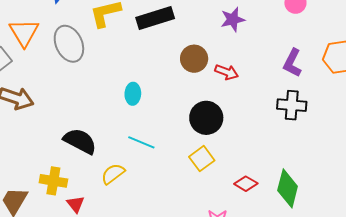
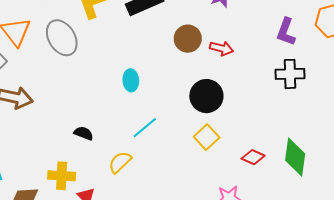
black semicircle: (80, 141) -> (84, 133), size x0.6
cyan line: (141, 142) -> (145, 128), turned -56

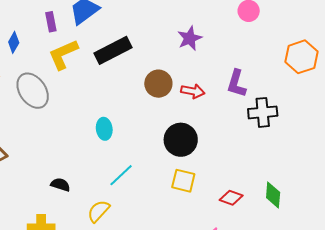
purple L-shape: (286, 32) -> (236, 83), moved
yellow square: (207, 137) -> (183, 181), turned -30
green diamond: (295, 157) -> (273, 195), size x0.7

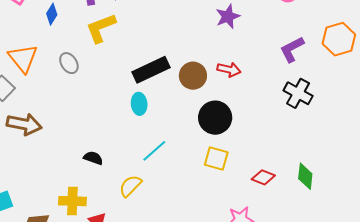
black rectangle: (113, 50) -> (151, 70), moved
purple L-shape: (236, 83) -> (292, 49), moved, turned 44
brown circle: (158, 84) -> (193, 76), moved
gray ellipse: (33, 91) -> (69, 63), size x0.6
black cross: (263, 112) -> (298, 93), turned 32

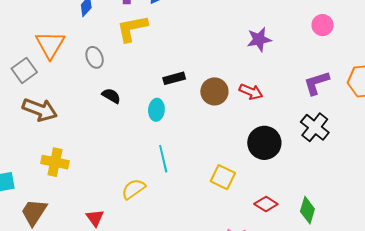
black rectangle: (151, 70) -> (174, 78), size x0.6
black circle: (215, 118) -> (264, 143), moved
cyan line: (154, 151) -> (163, 159), turned -72
black semicircle: (93, 158) -> (111, 96), moved
yellow cross: (72, 201) -> (55, 162), moved

